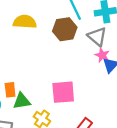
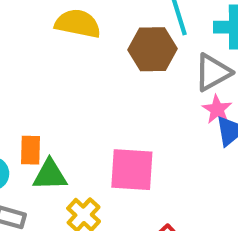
gray triangle: (97, 37) -> (213, 72), turned 42

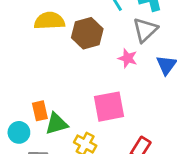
brown hexagon: (153, 49) -> (87, 33), moved
pink star: (217, 109) -> (128, 58), moved

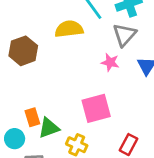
yellow semicircle: (49, 21) -> (69, 29), moved
brown hexagon: (87, 33) -> (23, 51), moved

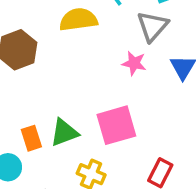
green triangle: (49, 128) -> (64, 132), moved

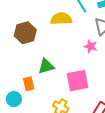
green triangle: (64, 132) -> (46, 66), moved

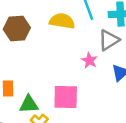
green triangle: (46, 66) -> (29, 104), moved

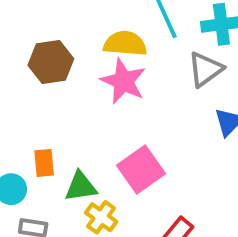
pink star: (89, 60) -> (123, 81), moved, size x1.6
pink square: (66, 97) -> (141, 169), turned -32

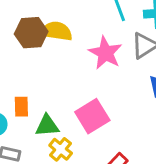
yellow semicircle: (125, 44) -> (56, 31), moved
pink star: (123, 81) -> (105, 53), moved

